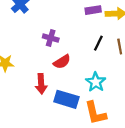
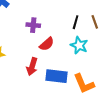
cyan star: (96, 82) -> (79, 45), moved
red arrow: (41, 84) -> (32, 67), turned 30

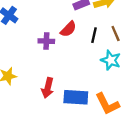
red semicircle: (47, 44) -> (68, 29), moved
cyan star: (79, 45) -> (111, 60), moved

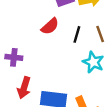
purple cross: (46, 41) -> (14, 57), moved

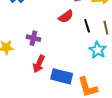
black line: (77, 34) -> (87, 26), turned -40

